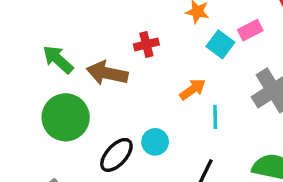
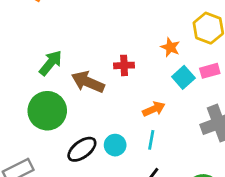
green arrow: (58, 59) -> (51, 63), turned 76
cyan line: (215, 117) -> (151, 140), moved

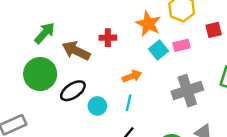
orange star: (170, 47) -> (148, 24), size x1.5
black ellipse: (82, 149) -> (73, 91), moved

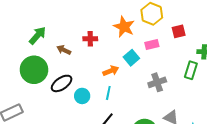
cyan square: (159, 50) -> (131, 58), moved
brown arrow: (76, 51) -> (64, 50), size x0.6
gray cross: (187, 91) -> (157, 82), size x0.7

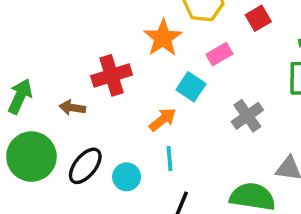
orange star: (124, 27) -> (163, 38), turned 30
red cross: (90, 39) -> (112, 75), size x1.5

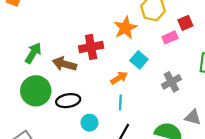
pink rectangle: (219, 54) -> (170, 37), moved
brown arrow: (72, 108) -> (64, 64), size x1.5
black ellipse: (85, 166) -> (68, 101), turned 35
cyan circle: (127, 177) -> (89, 123), moved

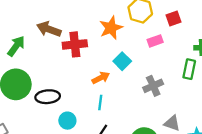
red square: (185, 23) -> (174, 19), moved
brown arrow: (64, 64) -> (49, 29), moved

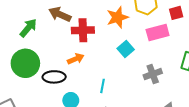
pink rectangle: (155, 41) -> (158, 32), size x1.5
orange arrow: (101, 78) -> (76, 59), moved

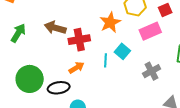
green arrow: (28, 28) -> (18, 33), moved
cyan line: (102, 86) -> (105, 60), moved

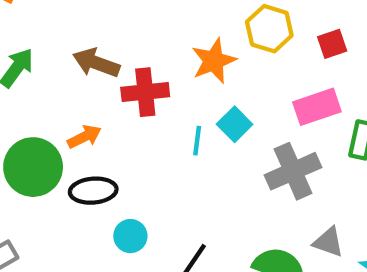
pink rectangle: (150, 31) -> (317, 107), moved
orange arrow: (76, 68) -> (84, 137), moved
gray cross: (152, 71) -> (293, 171), size x1.4

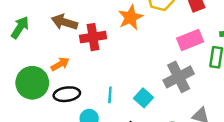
cyan square: (235, 124) -> (143, 98), moved
cyan line: (197, 141) -> (110, 95), moved

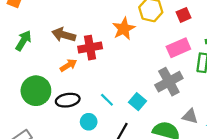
orange arrow: (60, 64) -> (68, 65), moved
cyan line: (110, 95) -> (107, 100), turned -48

